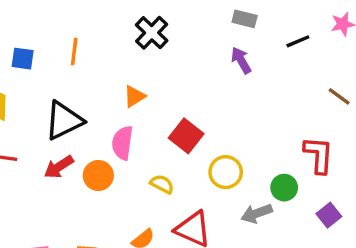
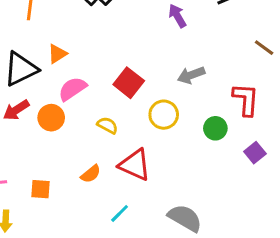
orange triangle: (134, 96) -> (57, 54), moved
pink semicircle: (122, 143) -> (72, 89), turned 48
gray arrow: (257, 213) -> (191, 75), moved

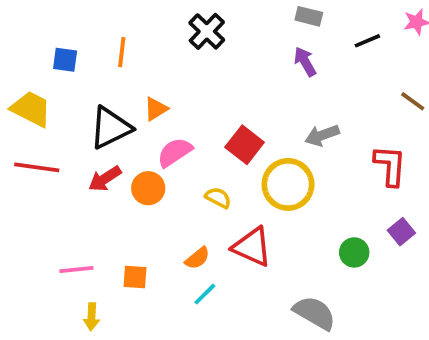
yellow circle: (164, 115) -> (288, 184), size x1.4
green circle: (215, 128) -> (354, 252), moved
cyan line: (120, 213) -> (205, 294), moved

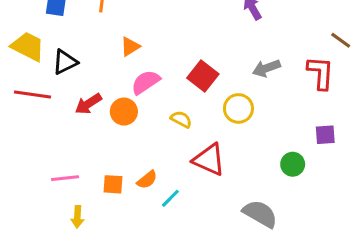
black triangle: (110, 128) -> (65, 62), moved, size x0.7
red L-shape: (390, 166) -> (321, 73), moved
yellow circle: (288, 184) -> (238, 108), size x0.7
purple square: (401, 232) -> (325, 135), moved, turned 35
orange semicircle: (197, 258) -> (147, 180), moved

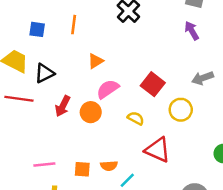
red arrow: (88, 104) -> (63, 106), turned -30
orange semicircle: (147, 180) -> (109, 166), turned 35

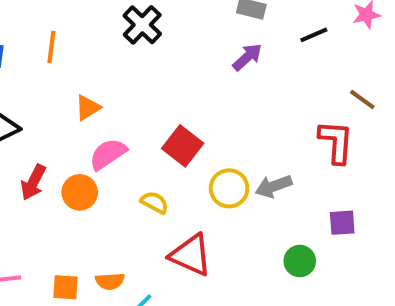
purple arrow: (192, 31) -> (247, 57), turned 78
gray arrow: (203, 78) -> (274, 186), moved

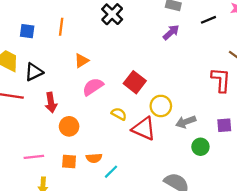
red arrow: (33, 182) -> (51, 103), turned -36
gray arrow: (274, 186) -> (186, 122), moved
orange circle: (80, 192) -> (69, 126), moved
red triangle: (191, 255) -> (144, 129), moved

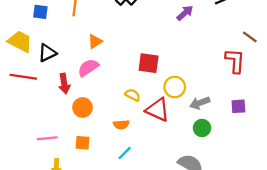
red square: (135, 82) -> (149, 63), turned -30
pink semicircle: (93, 87) -> (88, 68), moved
green circle: (200, 147) -> (202, 128), moved
orange semicircle: (94, 158) -> (121, 125), moved

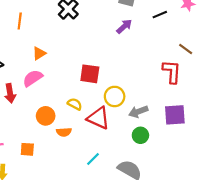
purple square: (238, 106) -> (175, 115), size x1.5
orange circle: (83, 107) -> (46, 116), moved
cyan line: (125, 153) -> (93, 159), moved

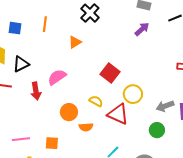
orange triangle: (39, 53) -> (75, 42), moved
red square: (90, 74) -> (110, 73), turned 30
gray arrow: (138, 112) -> (165, 106), moved

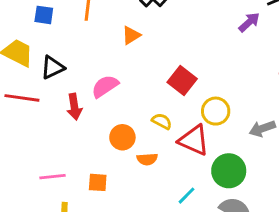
purple arrow: (142, 29) -> (249, 22), moved
green circle: (157, 130) -> (229, 171), moved, size x1.5

